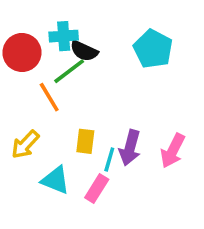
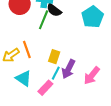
green line: (69, 71) -> (44, 20), turned -42
orange line: (49, 97) -> (27, 50), moved
yellow rectangle: (85, 141) -> (54, 57), moved

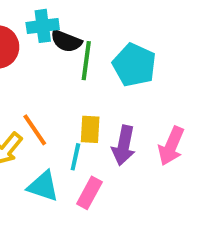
cyan pentagon: (93, 17) -> (134, 65), moved
green line: (44, 20) -> (86, 61), moved
cyan line: (56, 73) -> (75, 157), moved

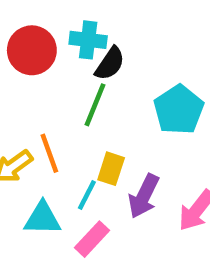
black semicircle: (66, 41) -> (110, 64), turned -92
green line: (86, 61) -> (95, 105), moved
cyan triangle: (43, 186) -> (42, 218), turned -32

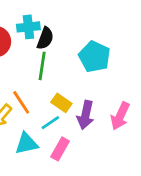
yellow rectangle: (111, 169) -> (61, 103), turned -60
cyan line: (87, 195) -> (50, 123), turned 42

